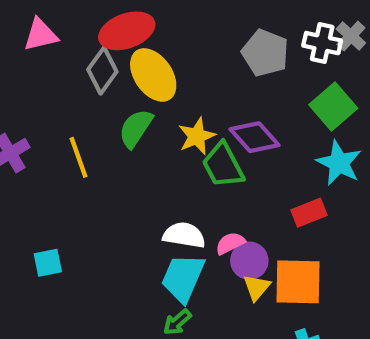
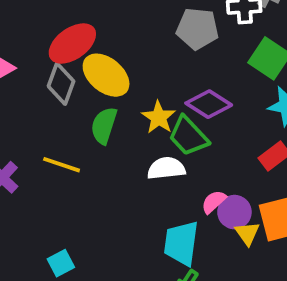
yellow line: (78, 157) -> (62, 165), turned -36
white semicircle: (184, 235) -> (166, 168), moved

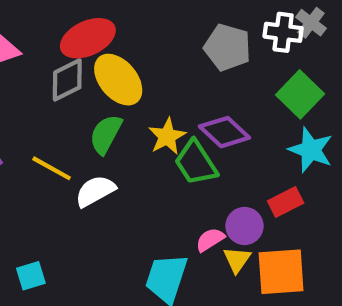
gray diamond: (61, 84) -> (67, 80), turned 33
white semicircle: (166, 168) -> (95, 191), moved, turned -33
purple circle: (234, 212) -> (245, 226), moved
yellow triangle: (247, 233) -> (237, 260), moved

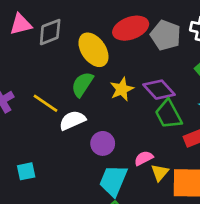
red ellipse: (88, 38) -> (131, 28), moved
gray diamond: (67, 80) -> (50, 32), moved
green trapezoid: (196, 163) -> (168, 114), moved
purple circle: (245, 226) -> (103, 143), moved

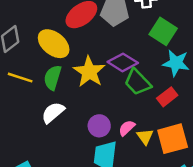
yellow star: (122, 89) -> (89, 72), size x1.4
yellow line: (45, 103) -> (20, 78), moved
purple circle: (103, 143) -> (99, 126), moved

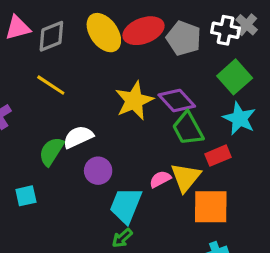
yellow ellipse: (54, 44) -> (104, 33), moved
green semicircle: (53, 78) -> (51, 151), moved
purple circle: (99, 126) -> (98, 171), moved
yellow triangle: (145, 137) -> (186, 177), moved, size x1.5

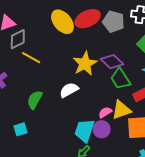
gray diamond: (51, 36) -> (18, 39), moved
white semicircle: (78, 137) -> (69, 90), moved
purple circle: (98, 171) -> (102, 129), moved
yellow triangle: (186, 177) -> (121, 110), turned 35

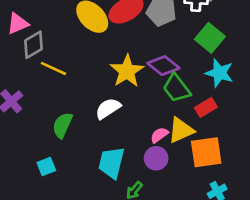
cyan trapezoid: (84, 131) -> (111, 163), moved

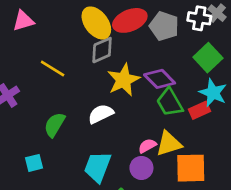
gray diamond: (34, 45) -> (102, 50), moved
red rectangle: (206, 107) -> (200, 110), moved

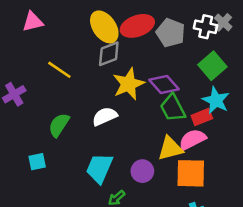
pink semicircle: (147, 146) -> (192, 139), moved, size x1.5

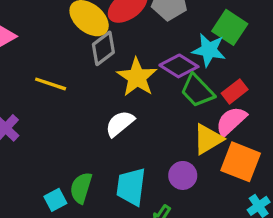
cyan star: (216, 100) -> (209, 50), moved
green semicircle: (59, 125) -> (81, 188), moved
orange square: (191, 173) -> (241, 162), turned 36

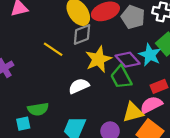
yellow line: (51, 84) -> (53, 49), moved
green trapezoid: (197, 91) -> (121, 77), moved
green semicircle: (81, 188) -> (38, 109), moved, turned -132

